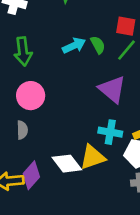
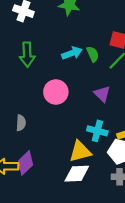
purple triangle: (112, 89) -> (102, 94), size x0.7
pink circle: (31, 96) -> (56, 92), moved
white diamond: (67, 164) -> (77, 174), moved, turned -60

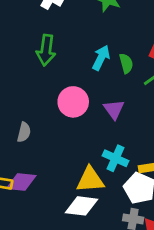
cyan arrow: (72, 53) -> (101, 58), turned -54
purple triangle: (102, 94) -> (114, 109), moved
purple diamond: (26, 163) -> (21, 182), turned 40

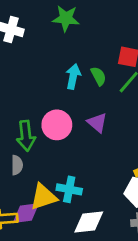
green arrow: (46, 50) -> (26, 136), moved
cyan cross: (116, 158) -> (69, 189), moved
yellow triangle: (90, 180) -> (43, 197), moved

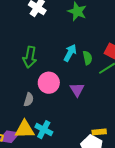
green arrow: (26, 136) -> (30, 57), moved
gray semicircle: (17, 165) -> (29, 100), moved

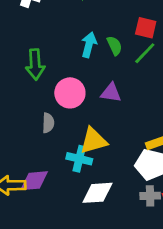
purple triangle: (77, 90) -> (111, 93), turned -35
yellow triangle: (25, 129) -> (93, 141), moved

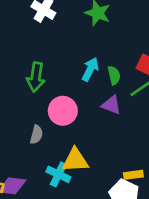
purple triangle: (111, 93) -> (111, 105), moved

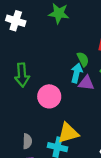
cyan arrow: (90, 69) -> (77, 73), moved
gray semicircle: (36, 135) -> (27, 141), moved

